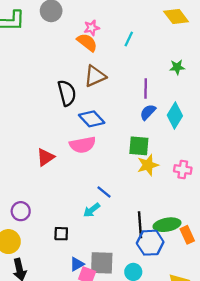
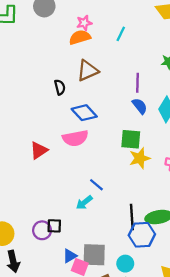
orange semicircle: (87, 42) -> (80, 37), turned -55
black semicircle: (67, 93) -> (60, 87), size x0.6
blue semicircle: (148, 112) -> (140, 106), turned 98
purple circle: (21, 211) -> (42, 230), moved

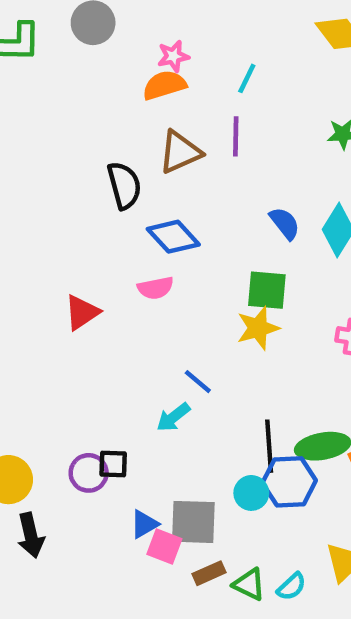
purple line: (137, 83) -> (236, 136), moved
black semicircle: (60, 87) -> (124, 185), size x1.5
pink semicircle: (75, 138) -> (155, 288), size x0.7
yellow star: (140, 158) -> (258, 328), moved
cyan circle: (125, 264) -> (251, 493), moved

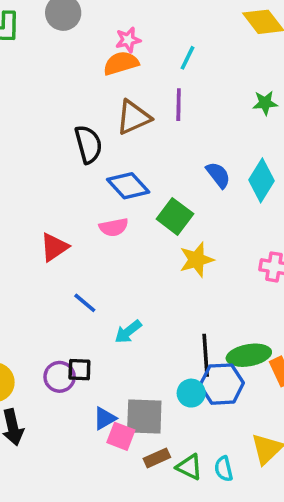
green square: (267, 290) -> (175, 216), moved, turned 32
blue line: (198, 382) -> (85, 303), moved
cyan semicircle: (291, 587) -> (224, 469), turned 120

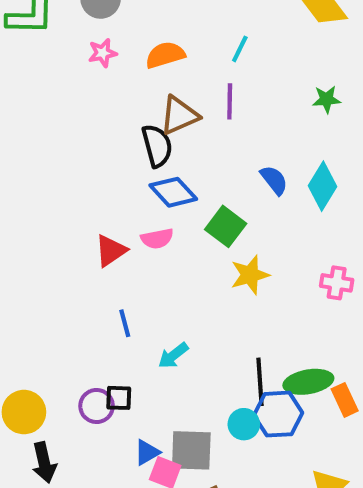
pink star: (128, 40) -> (103, 53), moved
black semicircle: (88, 144) -> (157, 146), moved
red triangle: (54, 247) -> (111, 251), moved
blue line: (85, 303) -> (125, 323), turned 35

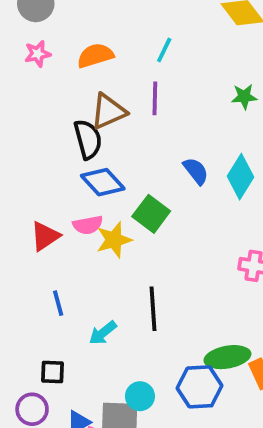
yellow star: (250, 275) -> (114, 240), moved
black line: (260, 382) -> (153, 309), moved
purple circle: (97, 406) -> (32, 409), moved
cyan circle: (244, 424) -> (140, 396), moved

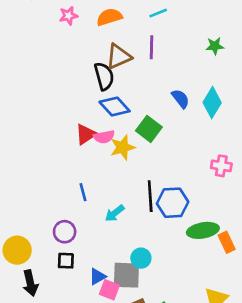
cyan line: (164, 50) -> (158, 13), turned 42
red triangle: (45, 236) -> (86, 134), moved
black square: (53, 372) -> (66, 261), moved
blue hexagon: (200, 387) -> (173, 203), moved
purple circle: (32, 409) -> (65, 232), moved

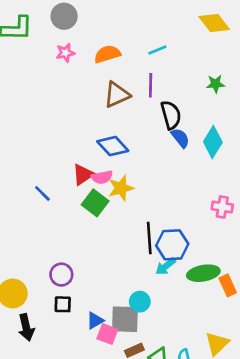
black semicircle: (104, 76) -> (171, 115), moved
green square: (149, 129) -> (95, 203), moved
blue line: (83, 192) -> (42, 193), moved, turned -30
cyan arrow: (115, 213) -> (165, 266), moved

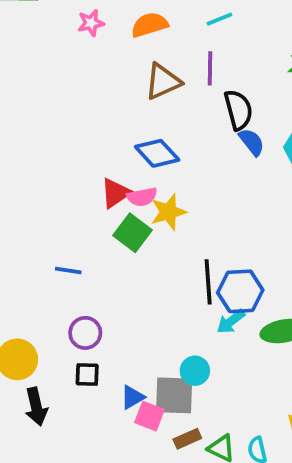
blue line: (42, 193) -> (68, 271), moved, turned -36

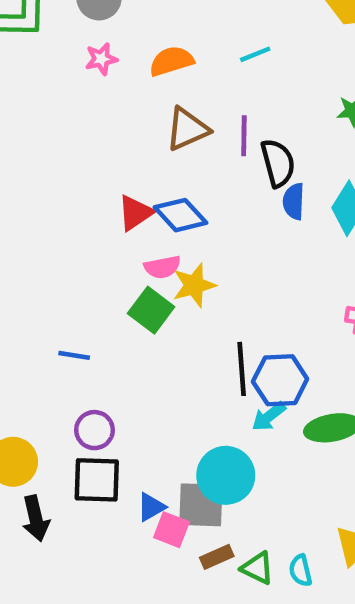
purple line: (210, 68) -> (244, 136), moved
blue semicircle: (252, 142) -> (294, 201), turned -140
red triangle: (116, 193) -> (135, 213), moved
cyan circle: (195, 371) -> (226, 475), size x1.6
black square: (87, 374) -> (97, 480), size x1.6

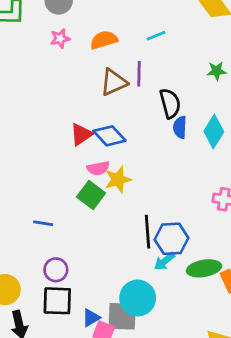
purple line: (244, 136) -> (139, 74), moved

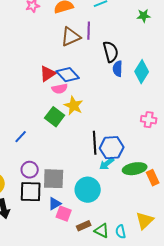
green star: (217, 71) -> (144, 16), moved
pink semicircle: (98, 168) -> (60, 89), moved
yellow star: (118, 180) -> (74, 106), turned -30
blue line: (43, 223) -> (21, 137), turned -56
gray square: (122, 316) -> (54, 179), moved

